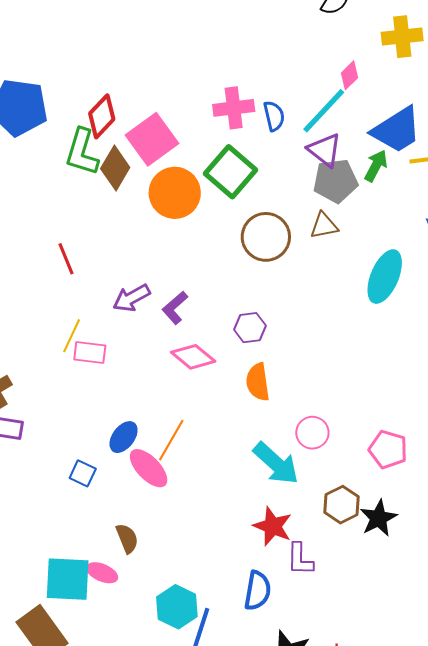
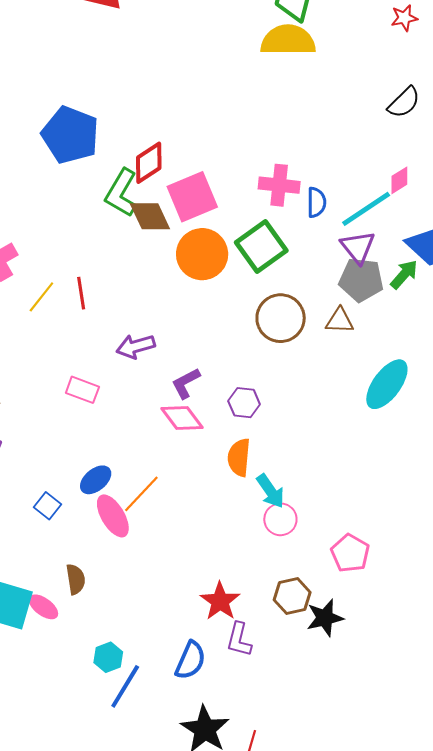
brown diamond: (115, 168) -> (150, 216), turned -69
purple L-shape: (175, 308) -> (186, 383), moved
yellow line: (72, 336) -> (41, 297), moved
cyan arrow: (276, 463) -> (270, 491), moved, size x0.7
cyan hexagon: (177, 607) -> (108, 657), size x0.7

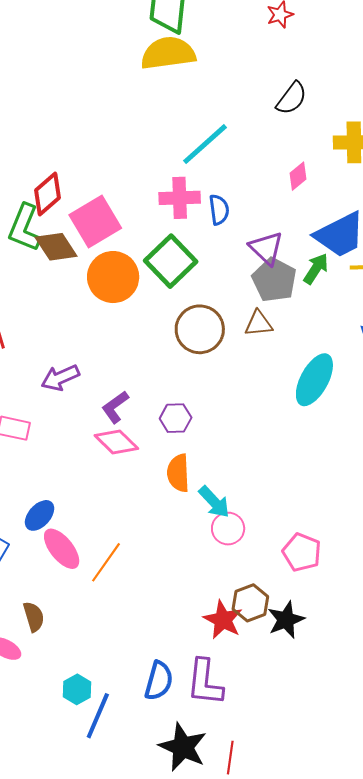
cyan line: (366, 209) -> (205, 144), moved
gray pentagon: (361, 280) -> (274, 280), turned 30
orange line: (141, 494) -> (106, 562), moved
red star: (220, 601) -> (223, 620), moved
purple L-shape: (239, 640) -> (205, 682), moved, size x1.4

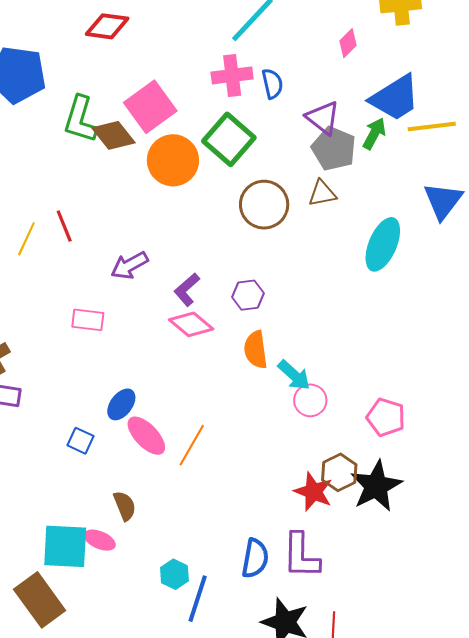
red diamond: (47, 194) -> (107, 26), moved, turned 54
black star: (286, 620) -> (376, 486), size x1.4

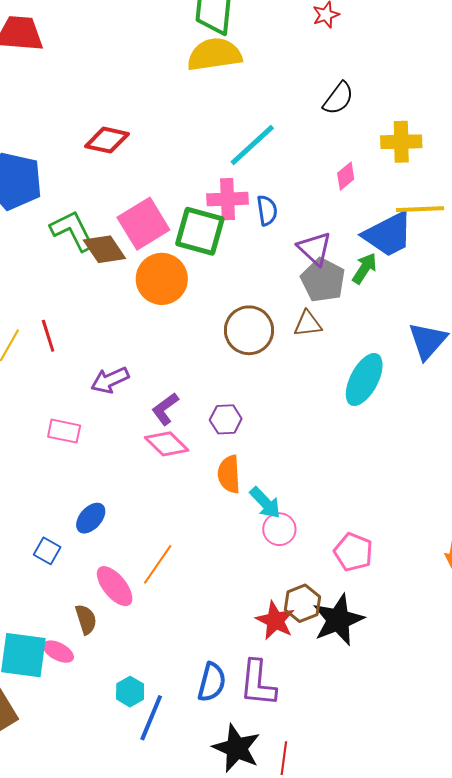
green L-shape: (80, 119) -> (73, 231), turned 132
yellow line: (432, 127) -> (420, 209), moved
green square: (229, 139) -> (200, 231), moved, turned -30
pink ellipse: (146, 436) -> (115, 586), moved

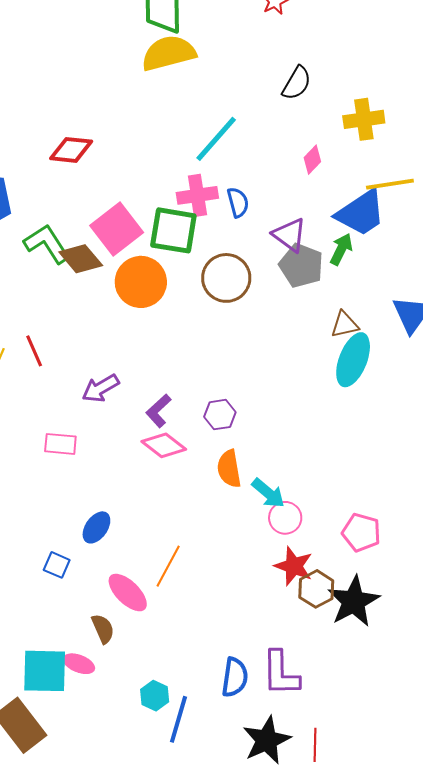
brown triangle: (308, 324) -> (345, 325), moved
brown circle: (249, 330) -> (226, 278), moved
red star: (275, 620) -> (294, 566), moved
black star: (236, 748) -> (267, 740), turned 30

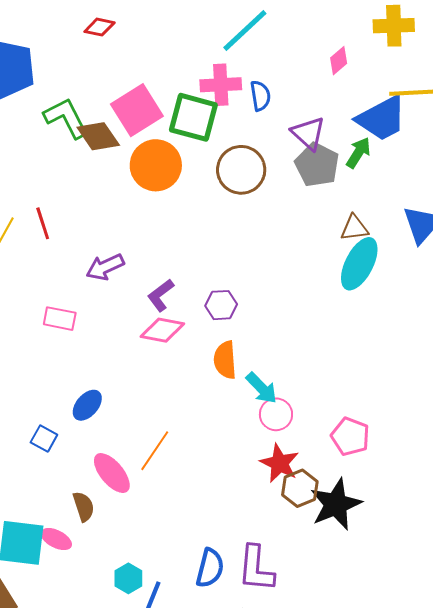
red diamond: (71, 150) -> (99, 27), size x0.7
pink diamond: (164, 445) -> (162, 330), turned -33

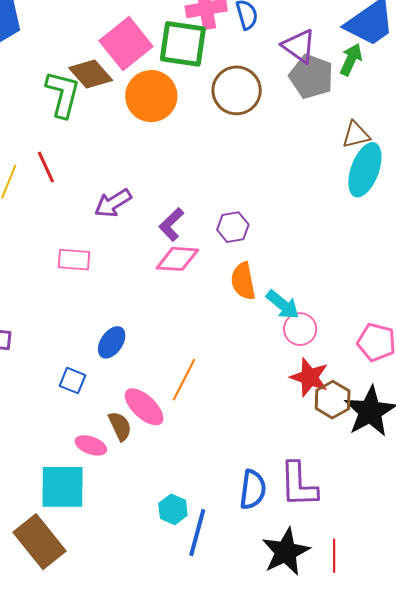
green L-shape: (66, 118) -> (63, 94), moved, turned 48
brown semicircle: (84, 507) -> (120, 426), moved
pink ellipse: (56, 539) -> (91, 445), moved

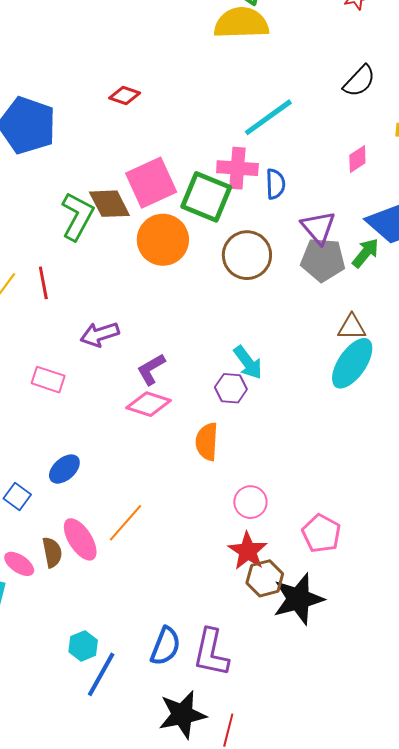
gray pentagon: (311, 77) -> (323, 260), turned -30
purple hexagon: (233, 227) -> (231, 388), moved
cyan arrow: (283, 305) -> (248, 362), moved

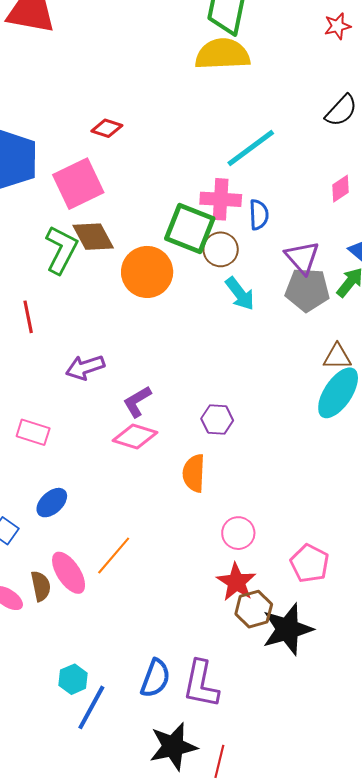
pink square: (151, 183) -> (78, 184), moved
brown circle: (247, 255) -> (221, 249), moved, size x0.7
cyan arrow: (248, 362) -> (240, 294), moved
pink rectangle: (48, 380) -> (33, 432), moved

